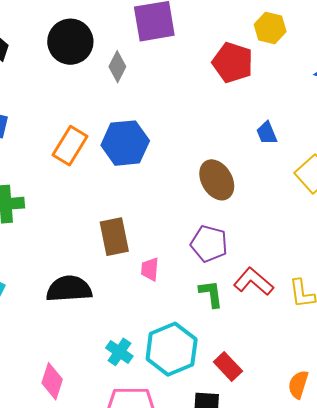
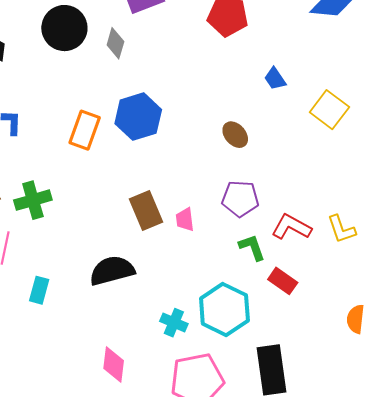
brown ellipse: (217, 180) -> (235, 135), size x0.7
pink trapezoid: (150, 269) -> (185, 220), moved
red rectangle: (228, 367) -> (283, 281), moved

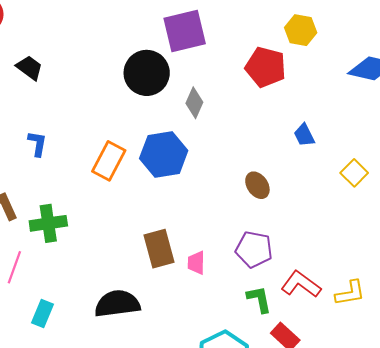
black circle: (64, 28) -> (147, 73), moved
gray diamond: (115, 43) -> (194, 103), moved
yellow square: (329, 110) -> (354, 173), size x0.7
yellow L-shape: (341, 229) -> (350, 293), turned -88

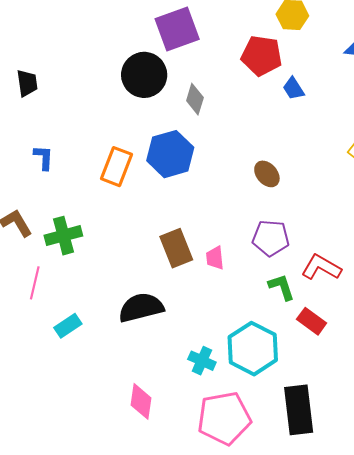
black trapezoid: (29, 68) -> (27, 83), turned 52
blue trapezoid: (304, 135) -> (293, 89), moved
cyan rectangle: (43, 314) -> (68, 326), turned 40

